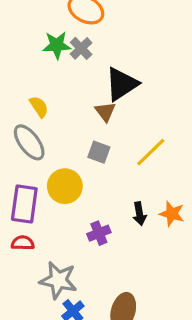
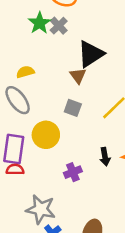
green star: (57, 45) -> (39, 23), turned -30
yellow semicircle: (39, 107) -> (25, 72), turned -72
red semicircle: (23, 243) -> (15, 169), moved

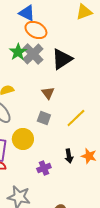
gray cross: (59, 26) -> (33, 54), size x1.5
black triangle: (91, 54) -> (62, 59), moved

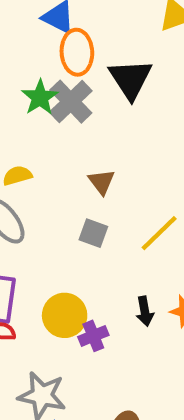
orange ellipse: (36, 30) -> (77, 52), turned 60
black triangle: (62, 59) -> (130, 79), moved, turned -30
yellow circle: (23, 139) -> (65, 315), moved

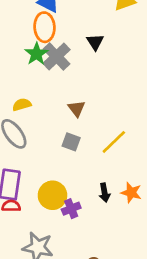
orange ellipse: (77, 52) -> (44, 27), moved
black triangle: (130, 79) -> (95, 42), size x0.6

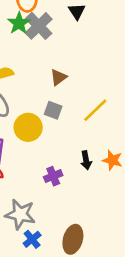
brown triangle: (77, 109) -> (58, 77), turned 30
yellow circle: (52, 195) -> (28, 127), moved

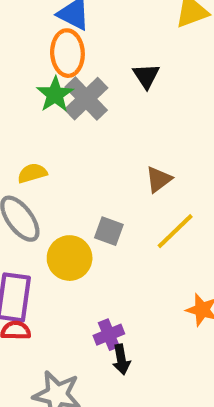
brown triangle: (58, 77) -> (159, 179), moved
black arrow: (86, 160) -> (121, 359), moved

